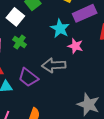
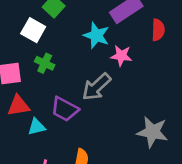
gray arrow: (54, 65) -> (96, 87), turned -30

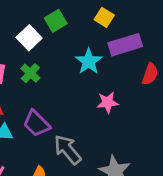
pink star: (121, 56) -> (107, 102), moved, turned -30
gray arrow: (96, 87) -> (68, 150), moved, turned 76

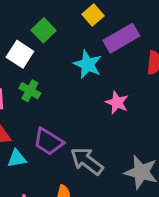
yellow square: (104, 17) -> (93, 15), turned 30
pink star: (107, 102) -> (117, 102), turned -30

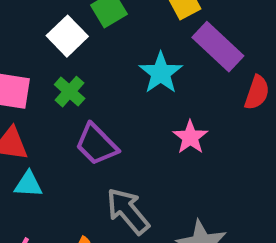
purple rectangle: (121, 38) -> (218, 47), turned 60
purple trapezoid: (48, 141) -> (96, 144), moved

